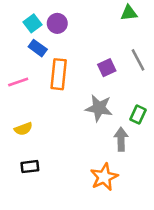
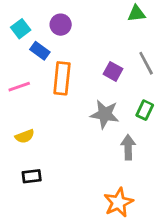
cyan square: (33, 23) -> (21, 29), moved
purple square: (107, 68) -> (113, 71), turned -36
green rectangle: (138, 115) -> (145, 110), moved
orange star: (104, 177) -> (118, 202), moved

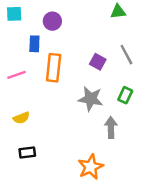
cyan square: (21, 29) -> (14, 14), moved, turned 35
blue rectangle: (40, 51) -> (34, 44), turned 56
orange star: (118, 202) -> (91, 167), moved

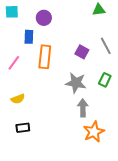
pink line: (17, 75) -> (14, 63), turned -35
gray arrow: (111, 127) -> (83, 108), moved
orange star: (91, 167) -> (94, 132), moved

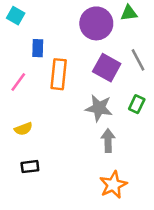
cyan square: (12, 12) -> (16, 16), turned 32
purple circle: (44, 18) -> (96, 23), moved, size x1.6
purple square: (82, 52) -> (107, 68), size x1.5
orange star: (94, 132) -> (113, 185), moved

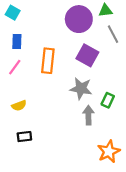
blue rectangle: (38, 48) -> (17, 41), moved
gray line: (138, 60) -> (113, 34), moved
green rectangle: (137, 104) -> (108, 100), moved
orange star: (113, 185) -> (109, 151), moved

